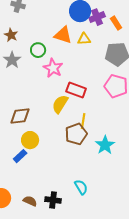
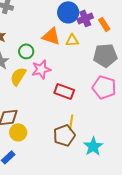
pink star: (53, 68) -> (41, 69), turned 30
yellow semicircle: (60, 104) -> (18, 76), moved
yellow circle: (30, 140) -> (18, 132), moved

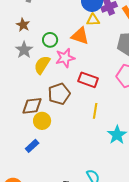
orange triangle: (51, 36) -> (80, 36), moved
yellow triangle: (72, 40) -> (93, 20), moved
brown pentagon: (64, 135) -> (59, 94), moved

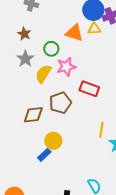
orange triangle: (80, 36) -> (74, 33), moved
yellow line: (95, 111) -> (101, 130), moved
yellow circle: (42, 121) -> (53, 141), moved
blue rectangle: (32, 146) -> (44, 155), moved

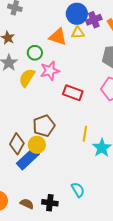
brown pentagon: (60, 103) -> (44, 126), moved
brown diamond: (33, 115) -> (17, 144), moved, turned -55
blue rectangle: (44, 155) -> (28, 159), size x1.6

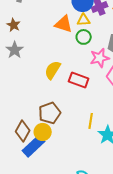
green circle: (35, 53) -> (84, 37), moved
pink star: (50, 71) -> (100, 58), moved
yellow semicircle: (27, 78) -> (53, 70), moved

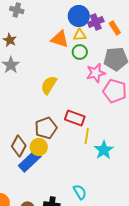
red rectangle: (79, 80) -> (75, 118), moved

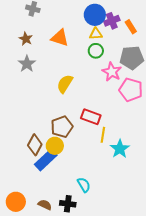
orange triangle: (60, 39) -> (60, 38), moved
pink star: (96, 73) -> (112, 72), turned -30
cyan semicircle: (80, 192) -> (84, 185), moved

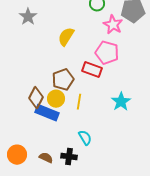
pink pentagon: (131, 90) -> (107, 53), moved
yellow line: (103, 135) -> (79, 102), moved
blue rectangle: (46, 160) -> (47, 113), turned 65

